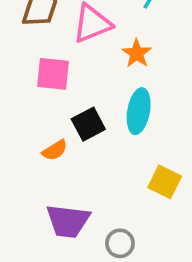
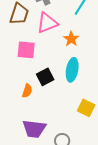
orange semicircle: (55, 150) -> (27, 91), turned -40

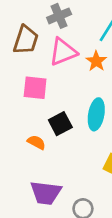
orange star: (71, 39) -> (96, 61), moved
orange semicircle: (27, 91) -> (36, 142), turned -80

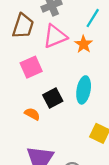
pink square: (35, 88) -> (31, 67), turned -30

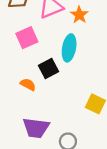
cyan ellipse: (84, 90) -> (69, 48), moved

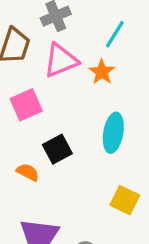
cyan ellipse: (69, 48) -> (113, 133), moved

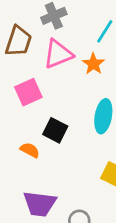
black square: (57, 149) -> (55, 130), turned -35

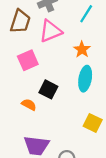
orange star: (93, 64) -> (82, 49), moved

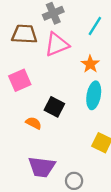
brown trapezoid: (20, 21) -> (24, 34), turned -105
pink square: (28, 60) -> (20, 80), moved

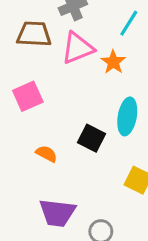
orange star: (90, 64) -> (113, 62), moved
black square: (54, 107) -> (92, 138), moved

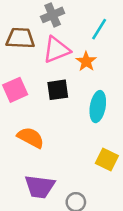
black square: (92, 138) -> (58, 90), moved, turned -35
orange semicircle: (46, 154) -> (31, 138), size x1.5

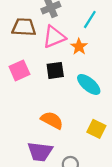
cyan ellipse: (98, 107) -> (89, 84), turned -60
orange semicircle: (31, 138) -> (52, 120), moved

